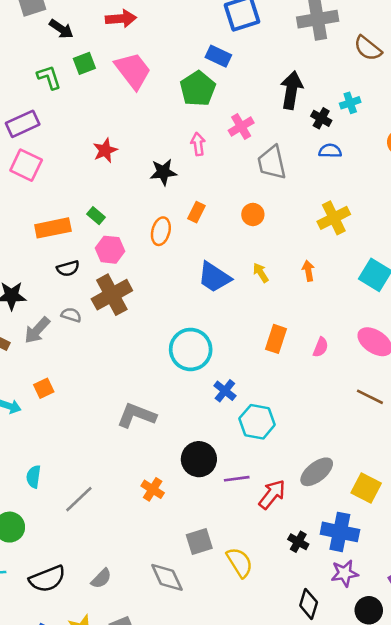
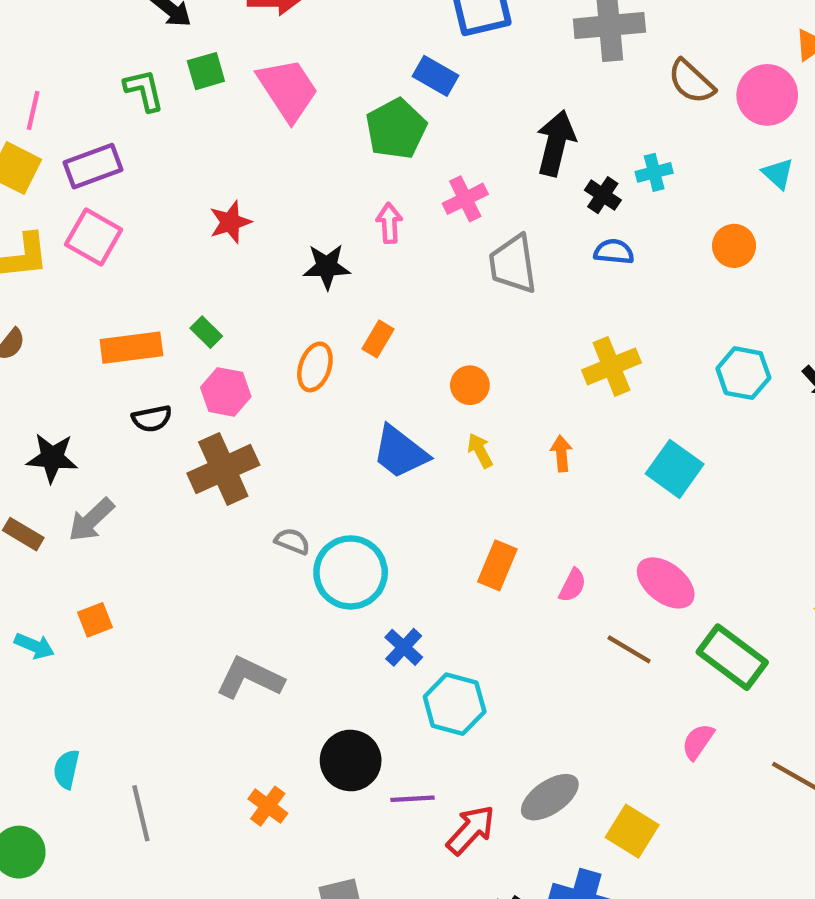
orange circle: (253, 214) -> (470, 385), moved
gray semicircle: (71, 315) -> (292, 541), moved
brown line: (370, 397) -> (629, 649), moved
gray line: (79, 499) -> (141, 813), turned -64

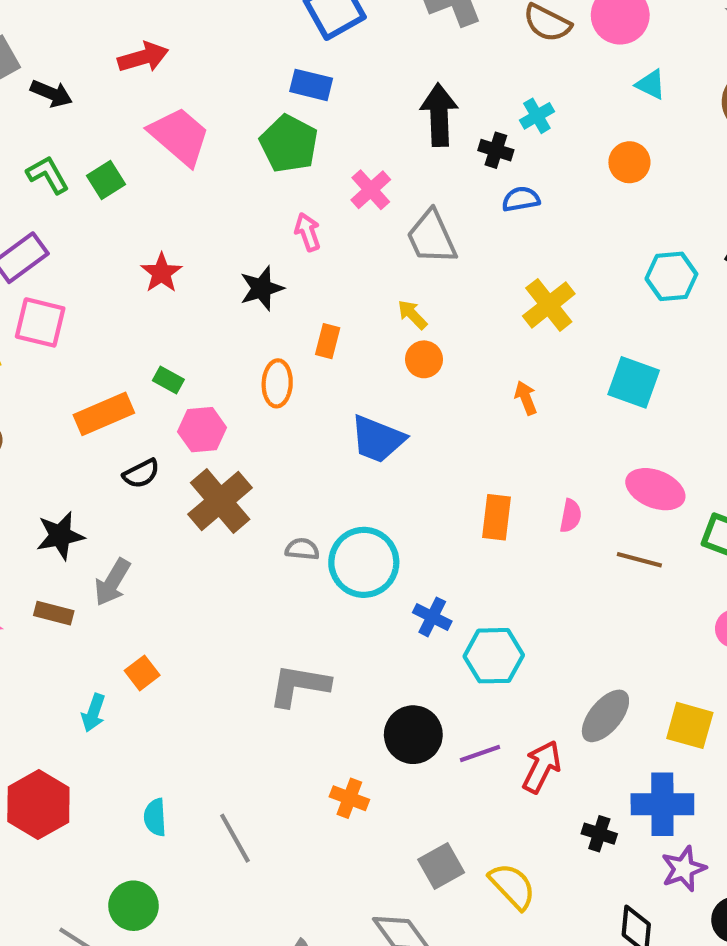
green square: (206, 71) -> (106, 180), moved
yellow arrow: (480, 451) -> (412, 315), moved
cyan arrow: (34, 646) -> (93, 713), turned 102

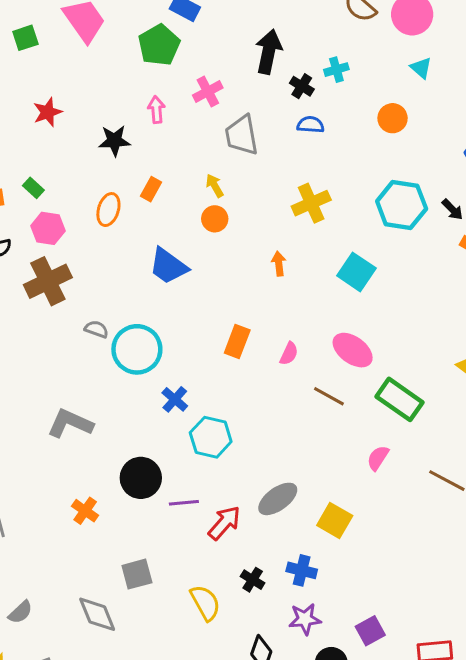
cyan hexagon: (671, 276) -> (402, 205), size x1.4
blue cross: (662, 804) -> (302, 570), size x0.7
yellow semicircle: (512, 886) -> (205, 603), moved

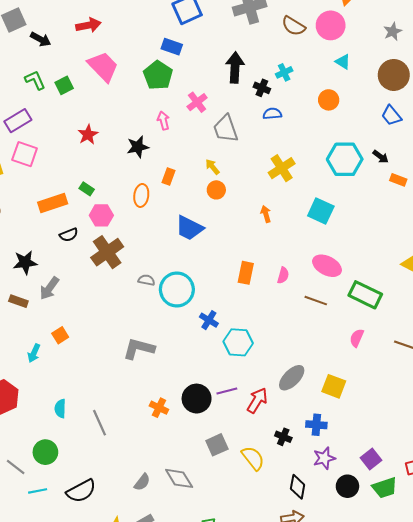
black circle: (141, 478) -> (197, 399), moved
gray square: (137, 574) -> (217, 445), moved
gray semicircle: (20, 612) -> (142, 482), moved

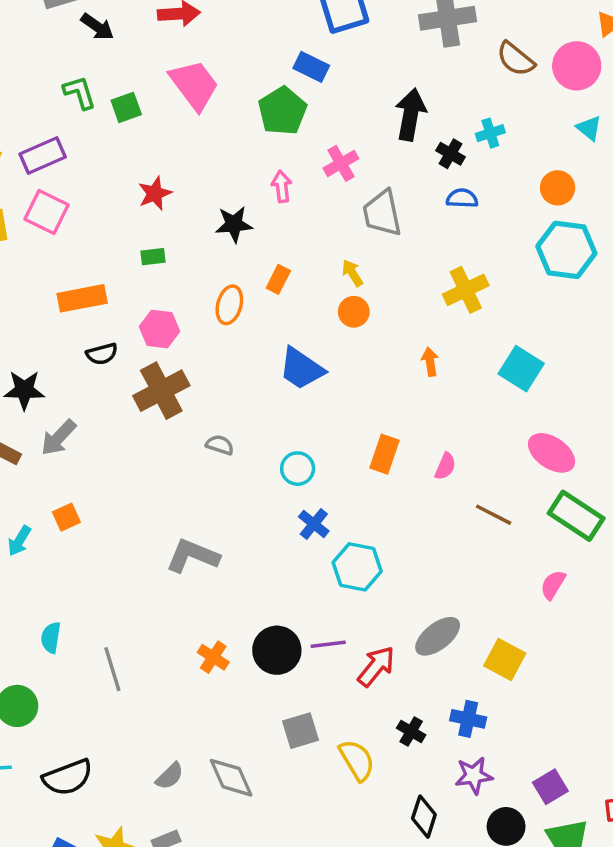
cyan hexagon: (345, 159) -> (566, 250), moved
green rectangle: (87, 189) -> (153, 257), moved, turned -48
pink ellipse: (327, 266) -> (552, 453), moved
cyan circle: (177, 290) -> (298, 469), moved, size x0.6

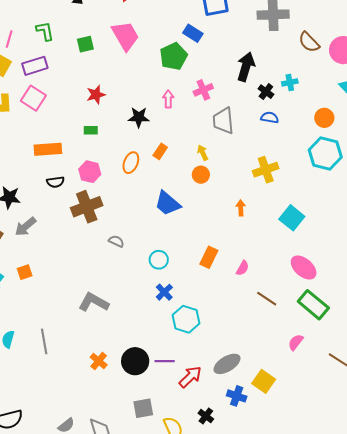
green L-shape: (80, 93) -> (45, 31), moved
gray line: (112, 669) -> (44, 341), moved
blue cross: (468, 719) -> (237, 396), moved

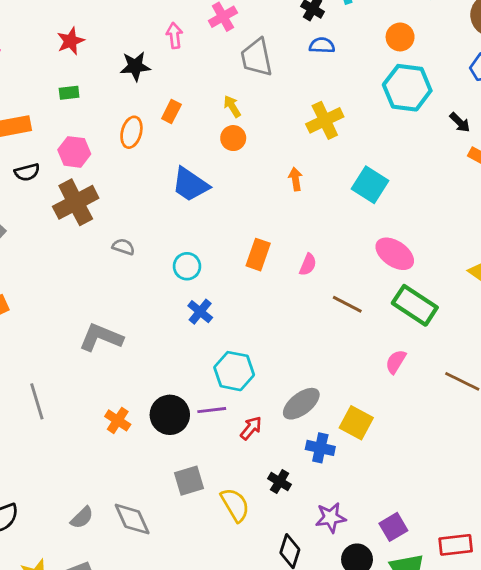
cyan hexagon: (186, 319) -> (234, 371), moved
red arrow: (190, 377) -> (251, 428), size x0.7

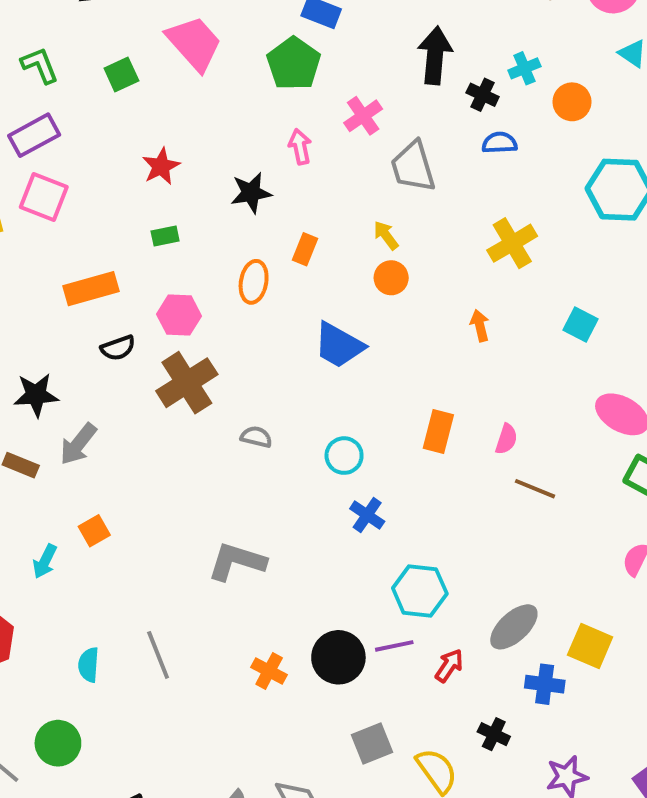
orange circle: (400, 37) -> (572, 102), moved
cyan square: (370, 185) -> (581, 324), size x0.7
brown line: (347, 304) -> (535, 489), moved

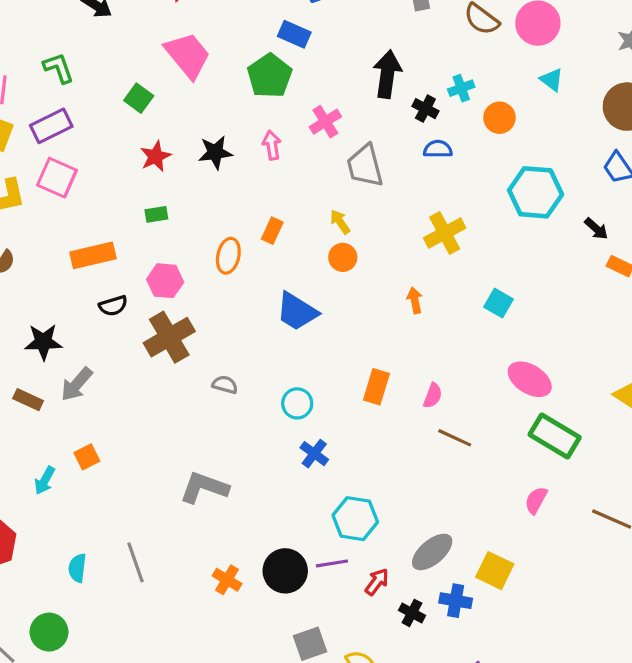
green square: (121, 74) -> (139, 98), moved, turned -32
black star: (251, 193) -> (215, 152), moved
black cross: (494, 734) -> (412, 613), moved

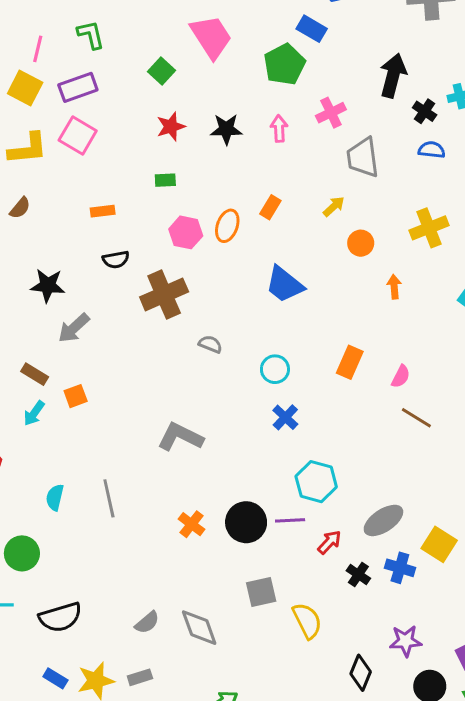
yellow arrow: (340, 222) -> (334, 206), turned 75
orange rectangle: (93, 255) -> (103, 211), size x0.6
orange circle: (343, 257) -> (361, 243), moved
pink hexagon: (165, 281) -> (186, 232), moved
brown rectangle: (28, 400) -> (35, 374), moved

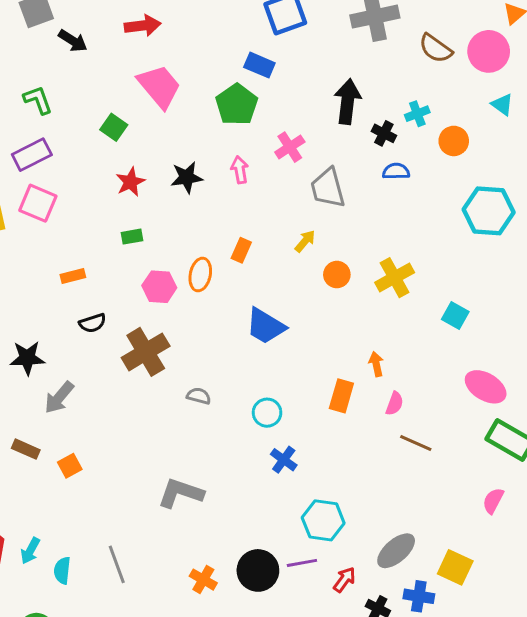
yellow cross: (429, 228) -> (395, 278), moved
orange arrow: (394, 287) -> (376, 364), moved
cyan arrow: (34, 413) -> (30, 551), moved

